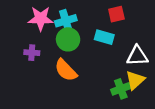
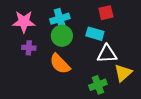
pink star: (41, 19) -> (24, 22), moved
white triangle: (137, 56) -> (107, 54), moved
green cross: (121, 89) -> (98, 85), moved

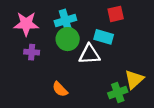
white triangle: (107, 54) -> (89, 54), moved
orange semicircle: (60, 64) -> (60, 89), moved, size x0.7
green cross: (98, 85) -> (118, 92), moved

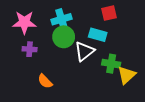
white triangle: (89, 54) -> (84, 51), turned -35
orange semicircle: (60, 89) -> (45, 81), moved
green cross: (118, 92) -> (111, 64), moved, turned 30

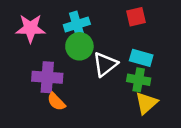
cyan rectangle: (98, 35) -> (141, 58), moved
purple cross: (30, 49) -> (47, 77), moved, size x1.6
yellow triangle: (127, 75) -> (146, 103), moved

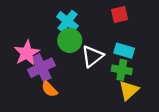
cyan cross: (77, 24) -> (67, 21), turned -35
pink star: (30, 28) -> (27, 53), moved, turned -30
purple cross: (47, 77) -> (41, 68), turned -30

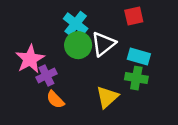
white triangle: (92, 56) -> (103, 44), moved
purple cross: (41, 68) -> (46, 75), size x0.7
yellow triangle: (129, 90) -> (107, 97), moved

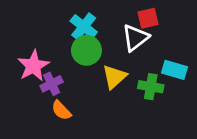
white triangle: (103, 44) -> (135, 38), moved
cyan rectangle: (139, 57) -> (175, 70), moved
yellow triangle: (107, 97) -> (114, 77), moved

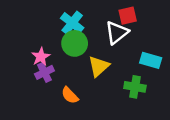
pink star: (33, 66) -> (41, 57), moved, size x0.7
green cross: (151, 87) -> (135, 87), moved
orange semicircle: (61, 110) -> (70, 95), moved

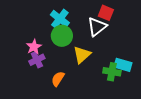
red square: (128, 16) -> (106, 13), turned 35
cyan rectangle: (151, 60) -> (123, 65), moved
orange semicircle: (70, 95) -> (58, 79), turned 77

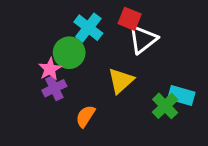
red square: (106, 13) -> (130, 19), moved
green circle: (62, 36) -> (69, 53), moved
green cross: (112, 72) -> (165, 106), turned 36

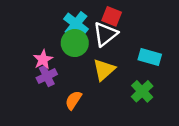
white triangle: (143, 39) -> (105, 34), moved
green circle: (69, 53) -> (75, 43), moved
cyan rectangle: (181, 96) -> (150, 57), moved

